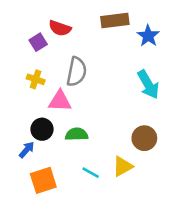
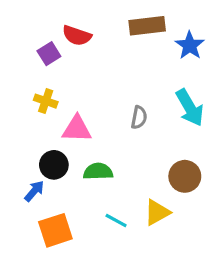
gray semicircle: (77, 72) -> (139, 117), moved, size x0.6

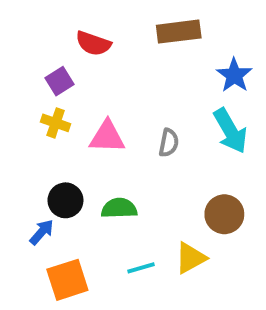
blue star: (190, 45) -> (234, 75), moved
purple square: (49, 54) -> (60, 81), moved
pink triangle: (77, 129) -> (107, 137), moved
cyan line: (116, 221) -> (141, 268), turned -45

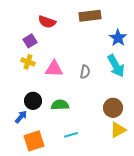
yellow triangle: (191, 258) -> (118, 130), moved

